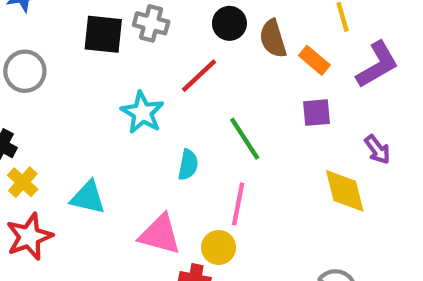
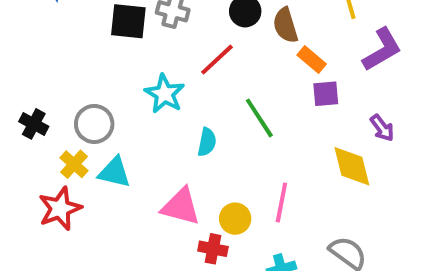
orange rectangle: (314, 60) -> (312, 60), moved
gray circle: (25, 71) -> (94, 124), moved
yellow cross: (23, 182) -> (74, 164), moved
pink line: (238, 204) -> (281, 202), moved

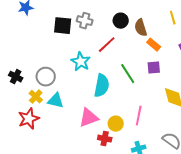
purple square: (326, 94) -> (154, 68), moved
cyan semicircle: (207, 142) -> (102, 86), size x1.6
pink triangle: (181, 207) -> (89, 118), turned -35

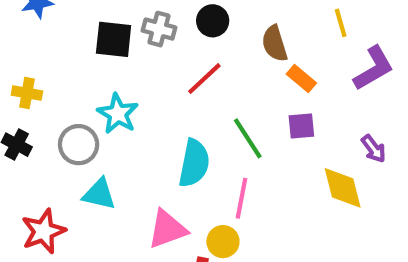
black circle: (121, 21) -> (213, 21), moved
cyan star: (81, 62) -> (118, 114), moved
yellow cross: (36, 97) -> (27, 93), moved, turned -32
pink line: (139, 116) -> (242, 198), moved

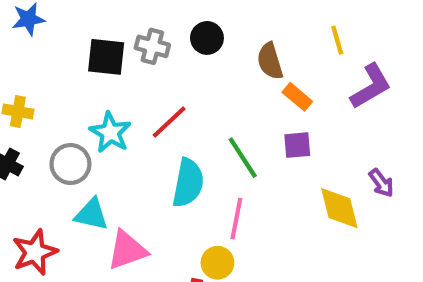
red line: (204, 79) -> (169, 122), moved
purple arrow: (374, 149) -> (381, 183), moved
pink triangle: (167, 229) -> (127, 250), moved

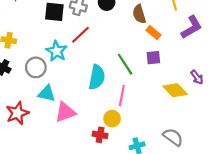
red line: (169, 122) -> (80, 35), moved
yellow diamond: (339, 208) -> (175, 90), turned -30

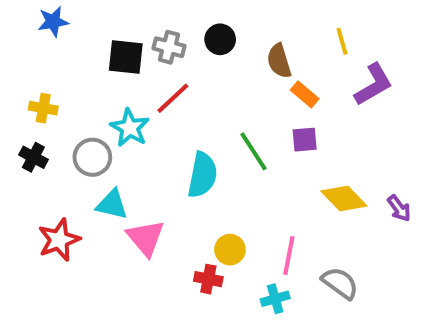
purple arrow: (197, 77) -> (399, 208), moved
pink line: (122, 96) -> (289, 256), moved
pink triangle: (65, 112) -> (145, 238), turned -50

